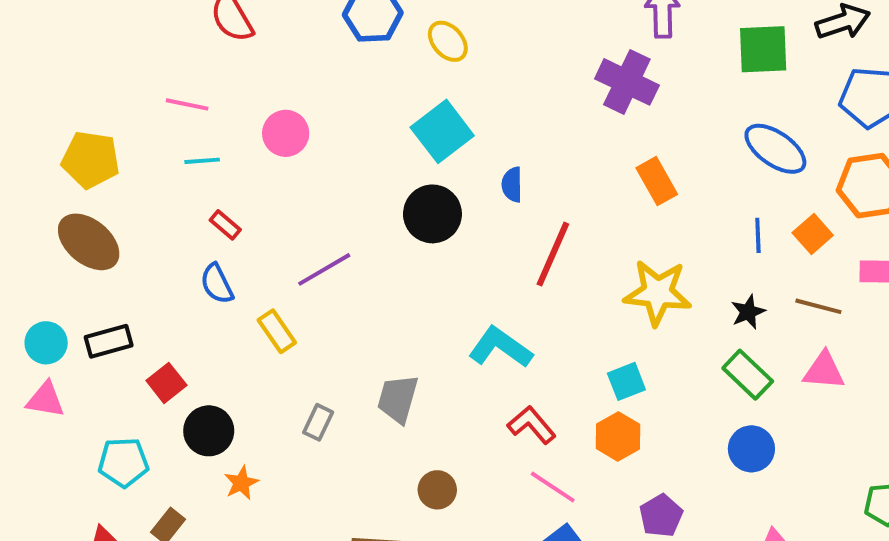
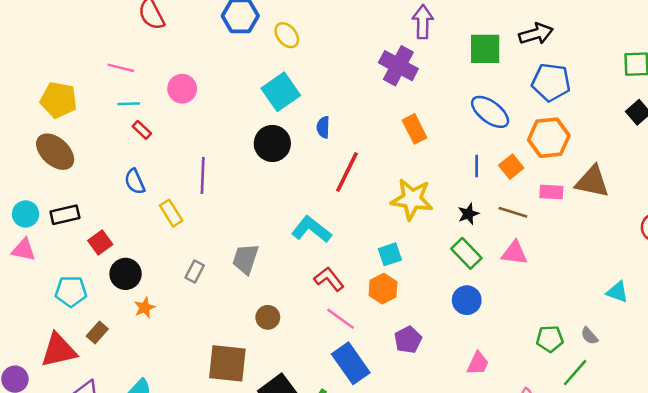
red rectangle: (225, 225) -> (142, 130), moved
purple line: (324, 269) -> (203, 175), turned -60

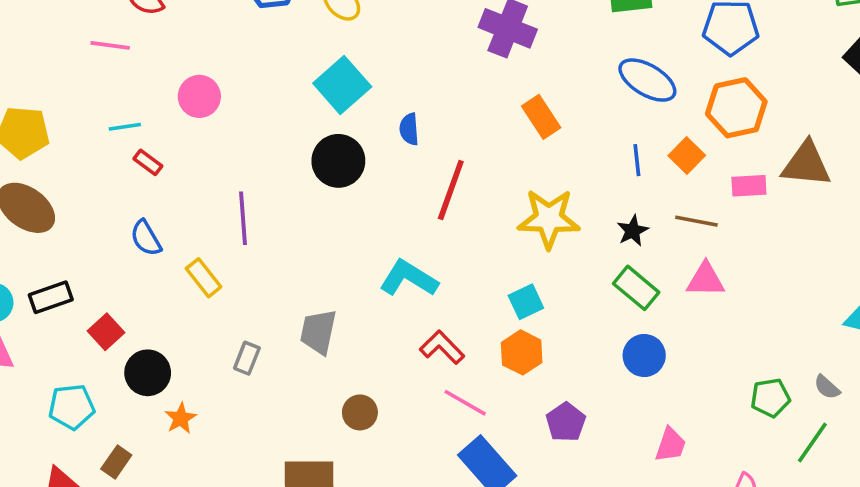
pink line: (121, 68) -> (110, 45), moved

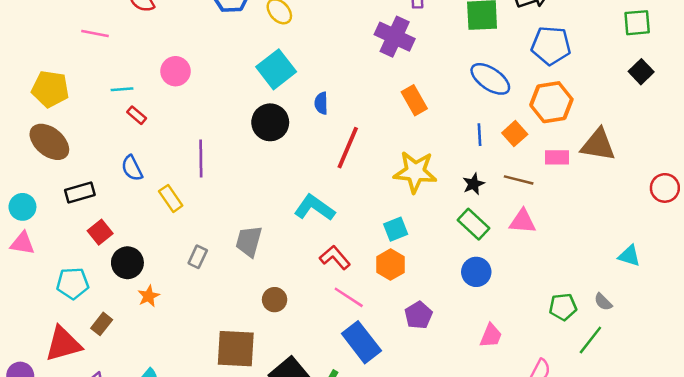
pink line: (110, 45) -> (95, 33), moved
black rectangle: (51, 297) -> (80, 192), moved

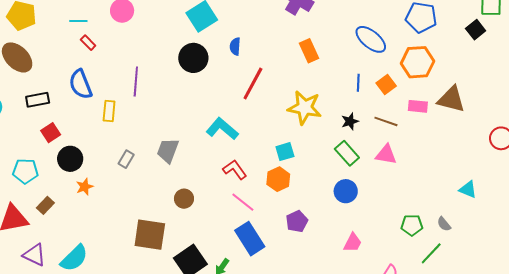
black square: (641, 72) -> (476, 30), moved
blue semicircle: (132, 168) -> (81, 84), size x1.4
yellow rectangle: (171, 198) -> (109, 111), turned 35

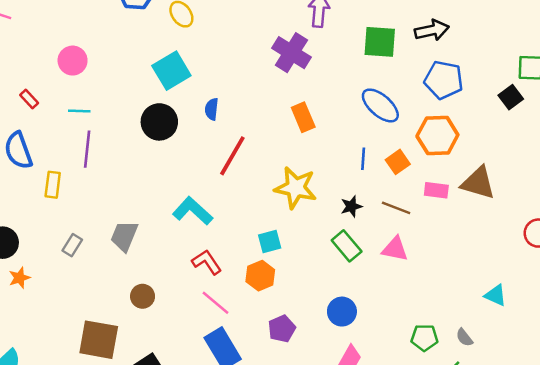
cyan line: (78, 21) -> (79, 111), moved
blue circle: (346, 191) -> (342, 312), moved

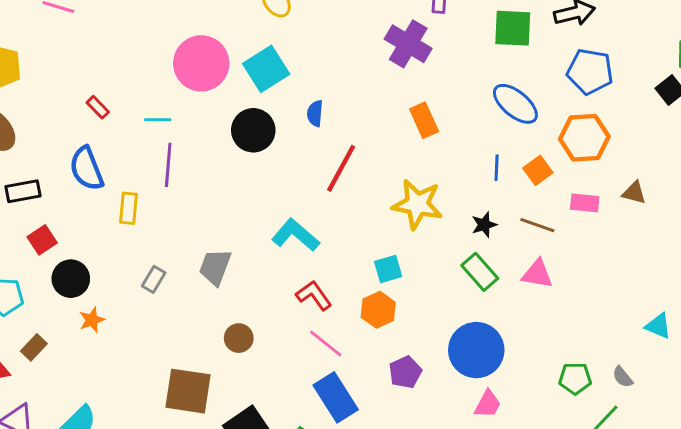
pink circle: (73, 61) -> (201, 63), moved, size x1.6
brown triangle: (478, 183) -> (634, 193), size x0.6
blue circle: (342, 312) -> (476, 350), size x1.6

